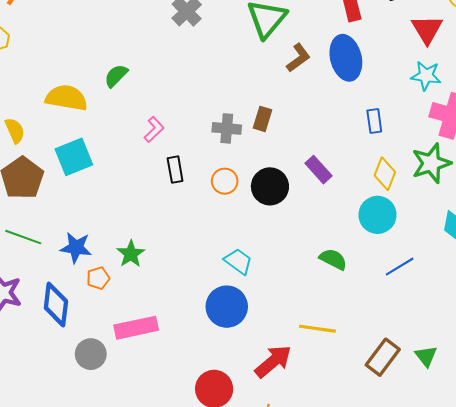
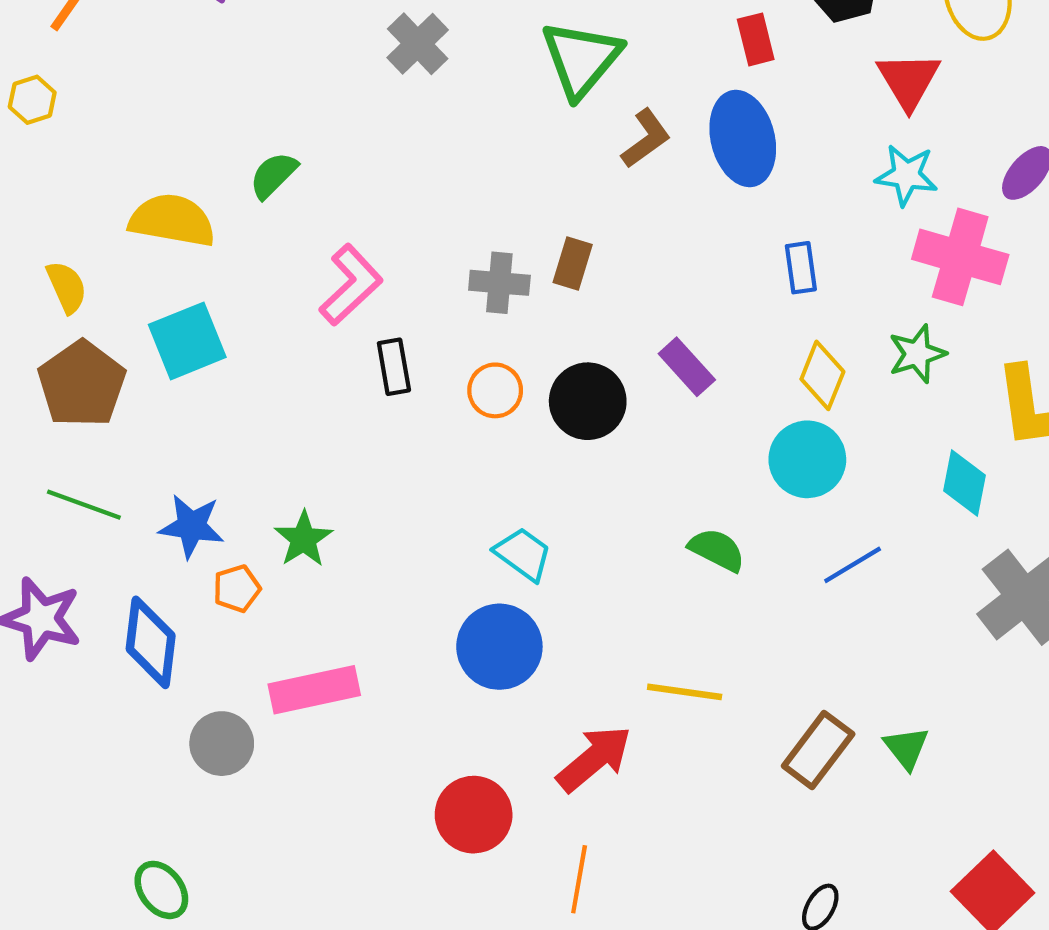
pink L-shape: (154, 129) -> (351, 285), size x1.5
green star: (431, 163) -> (917, 354), size x0.7

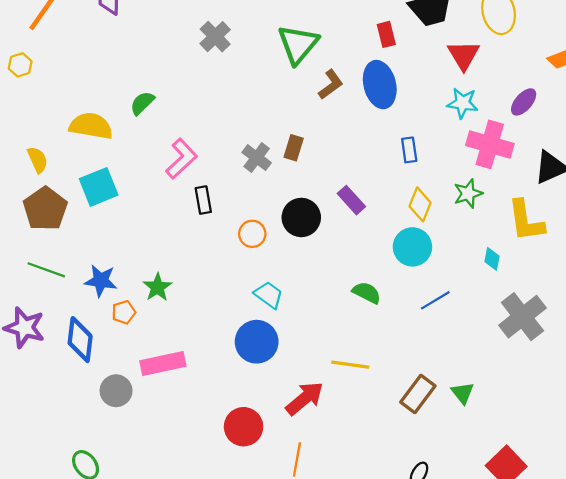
gray cross: (499, 283) -> (257, 158), turned 32
orange circle: (495, 390) -> (252, 234), moved
cyan diamond: (965, 483) -> (492, 259), size x0.7

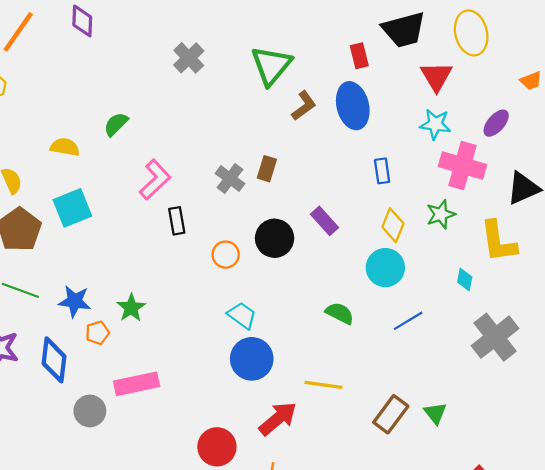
yellow semicircle: (91, 126) -> (65, 147), size x0.7
blue circle: (257, 342) -> (252, 359), moved

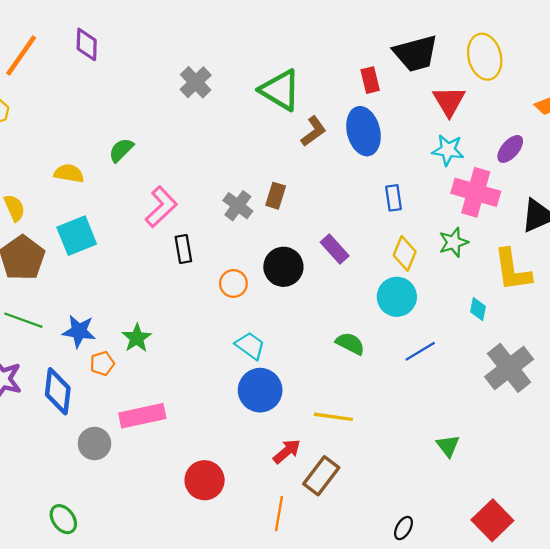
green triangle: (271, 66) -> (280, 90), turned -39
brown rectangle: (391, 414) -> (321, 476), moved
red arrow: (278, 419) -> (287, 451), size x0.7
red circle: (217, 447) -> (205, 480), moved

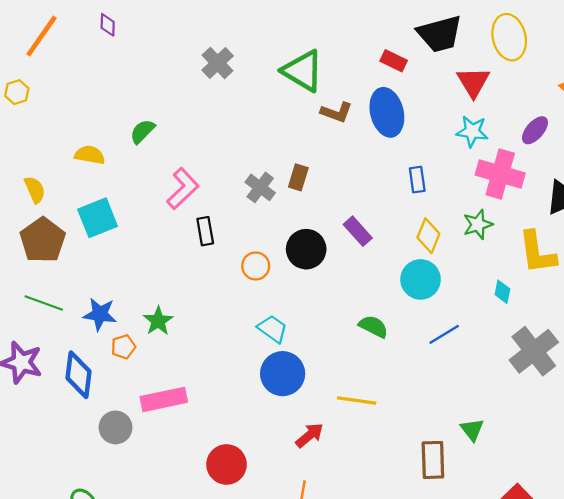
purple diamond: (87, 44) -> (108, 25), size x0.7
red rectangle: (370, 80) -> (394, 61), turned -50
brown L-shape: (313, 131) -> (336, 112), turned 56
brown rectangle: (321, 476) -> (433, 460), moved, turned -39

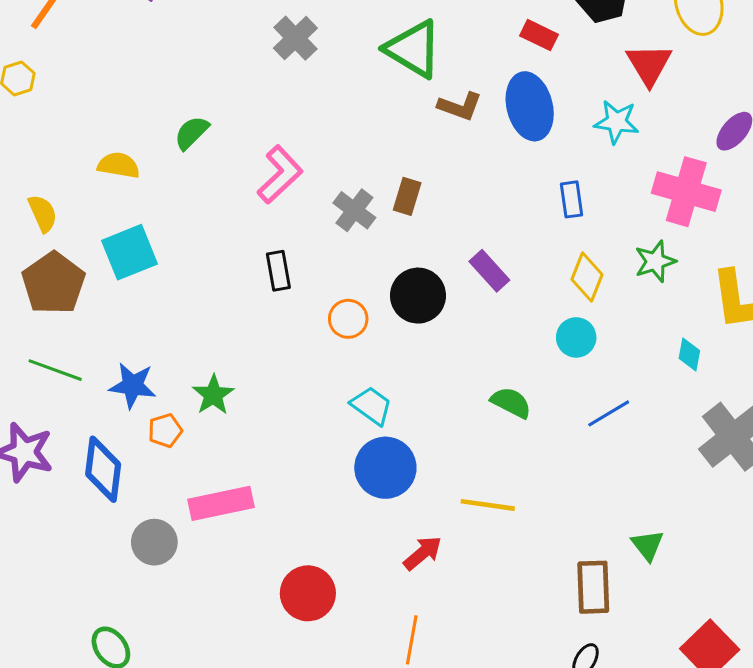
cyan star: (472, 131) -> (616, 122), moved
pink L-shape: (183, 189) -> (280, 175), moved
cyan circle: (421, 279) -> (576, 337), size x0.7

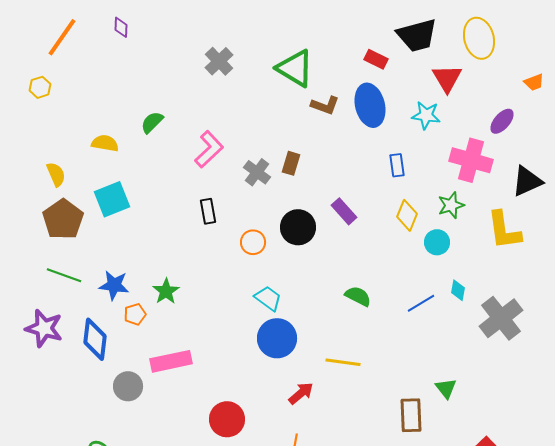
cyan circle: (576, 337) -> (437, 242), moved
cyan diamond: (689, 355) -> (458, 290), moved

